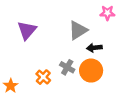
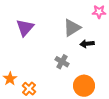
orange circle: (91, 71) -> (84, 86), moved
orange cross: (43, 77) -> (29, 89), moved

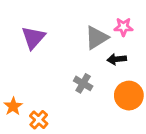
pink star: (99, 12) -> (123, 27), moved
orange circle: (84, 86) -> (129, 96), moved

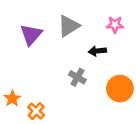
gray triangle: (97, 38) -> (69, 26), moved
black arrow: (117, 59) -> (97, 51), moved

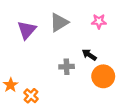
black arrow: (97, 51) -> (89, 55), moved, turned 40
gray cross: (77, 77) -> (67, 67), turned -32

